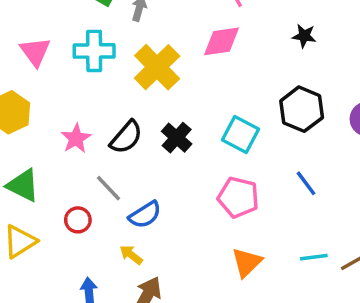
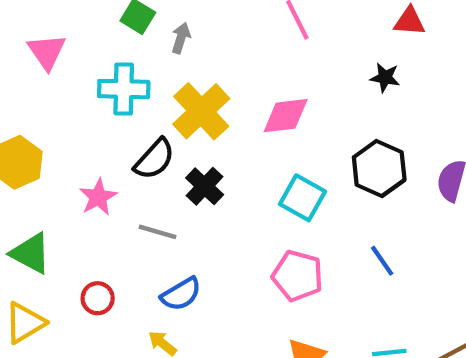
pink diamond: (222, 41) -> (286, 116), moved
pink triangle: (35, 52) -> (47, 52), moved
black semicircle: (126, 137) -> (154, 159), moved
black cross: (177, 138) -> (205, 186), moved
gray line: (108, 188) -> (158, 232), moved, turned -32

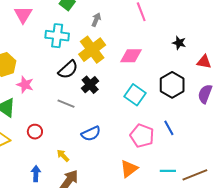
red triangle: (409, 21) -> (204, 62), moved
gray arrow: (181, 38) -> (96, 20), moved
pink star: (98, 197) -> (25, 85), moved, turned -30
pink pentagon: (298, 276) -> (142, 136), moved
blue semicircle: (181, 294) -> (91, 134), moved

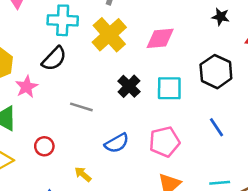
black semicircle: (68, 70) -> (54, 59), moved
pink star: (25, 85) -> (27, 87), turned 30
black cross: (90, 85) -> (129, 86), moved
cyan square: (135, 95) -> (169, 88), turned -30
pink pentagon: (142, 136) -> (165, 142), moved, turned -30

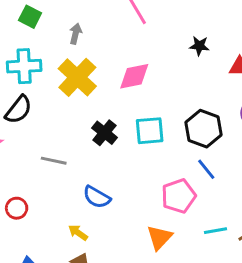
black hexagon: (216, 72) -> (204, 129), moved
pink pentagon: (165, 142) -> (179, 196), moved
blue semicircle: (117, 143) -> (97, 197), turned 65
yellow arrow: (83, 174) -> (78, 233), moved

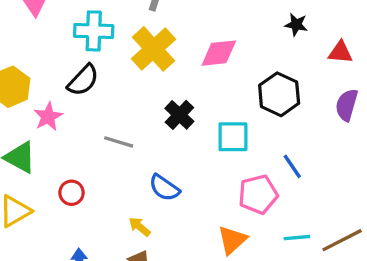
black hexagon: (204, 129) -> (279, 94), moved
cyan square: (150, 131) -> (233, 137), moved

